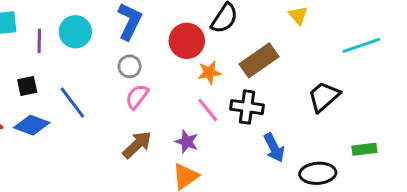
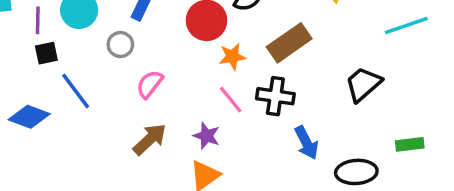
gray circle: (130, 66) -> (120, 45), moved
black square: (27, 86) -> (46, 53), moved

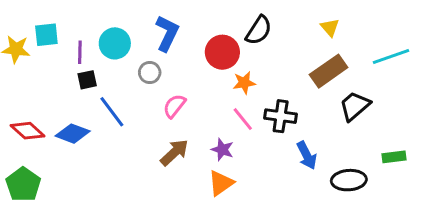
brown rectangle: (289, 43) -> (329, 71), moved

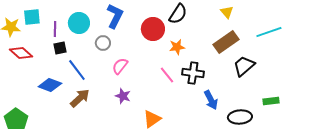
orange star: (244, 83) -> (177, 47), moved
red diamond: (28, 131) -> (21, 53), moved
purple star: (222, 150) -> (123, 96), moved
brown arrow: (174, 152) -> (80, 98), moved

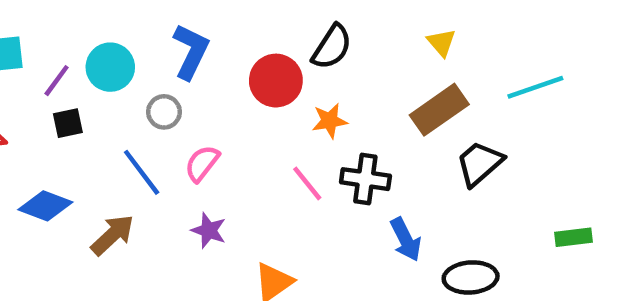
purple line: (55, 29) -> (57, 81), turned 35
blue line: (77, 70) -> (142, 172), moved
green rectangle: (271, 101) -> (573, 237), moved

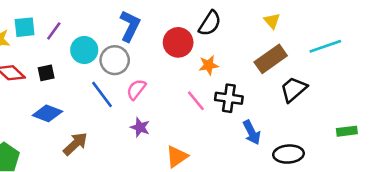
cyan circle: (110, 67) -> (84, 50), moved
purple line: (57, 81) -> (54, 31), moved
gray circle: (164, 112) -> (115, 60), size x1.5
black square: (68, 123) -> (46, 73), moved
brown arrow: (113, 235) -> (75, 144), moved

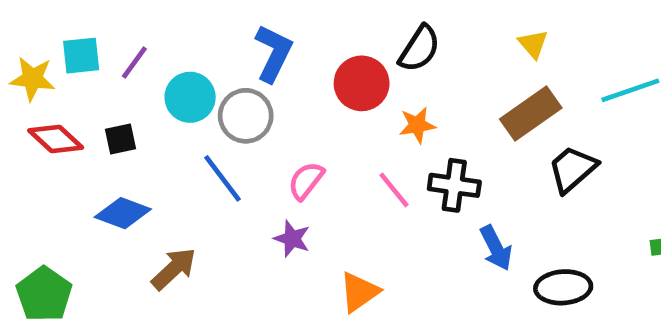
pink semicircle: (136, 89) -> (306, 181), moved

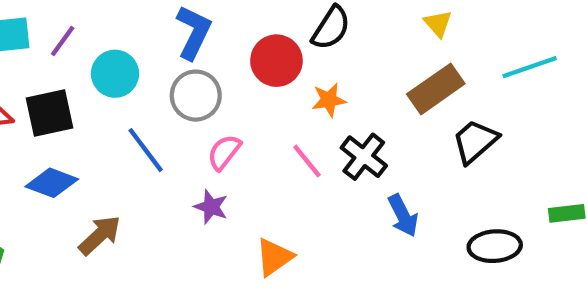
gray circle: (246, 116) -> (196, 96), moved
black square: (121, 139) -> (50, 113), size x1.6
black cross: (454, 185) -> (364, 157), turned 30
black ellipse: (563, 287) -> (495, 246), moved

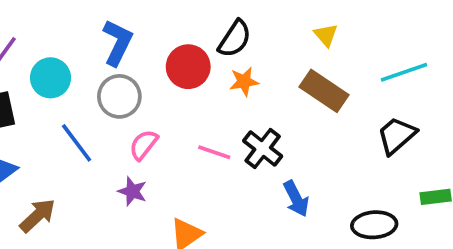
brown rectangle: (436, 89) -> (324, 91), turned 69
orange star: (329, 100) -> (244, 82), moved
black trapezoid: (475, 141) -> (397, 135), moved
pink line: (307, 161) -> (214, 152), turned -32

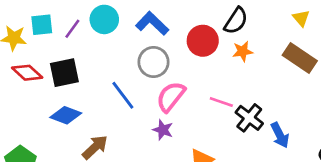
blue L-shape: (118, 42) -> (152, 23), turned -72
cyan circle: (51, 78) -> (104, 19), moved
pink semicircle: (144, 145) -> (171, 97), size x1.4
black cross: (263, 149) -> (249, 118), moved

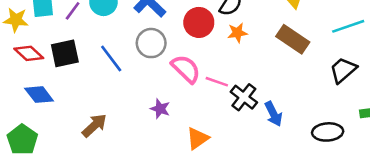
blue line: (123, 95) -> (111, 59), moved
pink semicircle: (171, 97) -> (186, 69), moved, turned 96
blue diamond: (66, 115) -> (39, 95), moved, turned 32

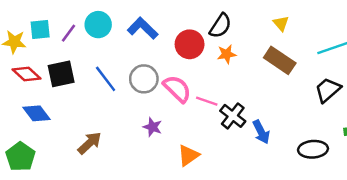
gray circle: (151, 43) -> (144, 79), moved

